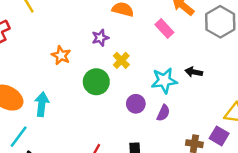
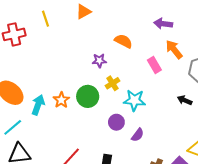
orange star: (61, 55) -> (61, 100), moved
black arrow: (194, 72) -> (185, 100), moved
cyan star: (164, 81) -> (134, 100), moved

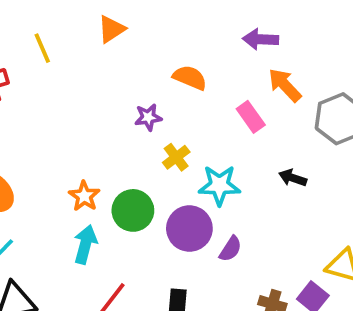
green circle: (88, 96) -> (133, 210), moved
black arrow: (185, 100) -> (293, 178), moved
cyan arrow: (38, 105) -> (85, 244), moved
purple circle: (116, 122) -> (189, 229), size x1.5

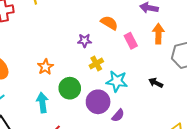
orange arrow: (285, 85) -> (158, 34), turned 36
pink rectangle: (251, 117) -> (131, 41), moved
orange star: (84, 196) -> (45, 67), moved
cyan arrow: (85, 244) -> (42, 103), turned -30

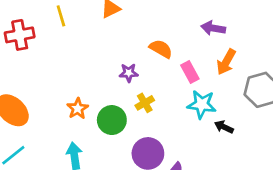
orange arrow: (158, 34) -> (226, 62), turned -150
cyan star: (117, 81) -> (202, 104), moved
green circle: (70, 88) -> (112, 120), moved

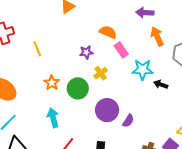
yellow line: (61, 16) -> (37, 49), moved
orange arrow: (226, 62) -> (157, 36), turned 132
pink rectangle: (190, 72) -> (121, 50), moved

